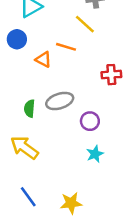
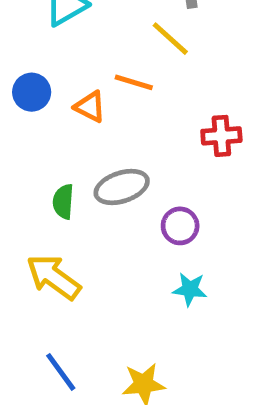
blue circle: (17, 39) -> (32, 92), moved
cyan star: (95, 154) -> (190, 289), turned 30

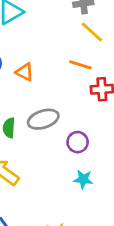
yellow line: (170, 39) -> (92, 32), moved
orange line: (134, 82) -> (80, 65), moved

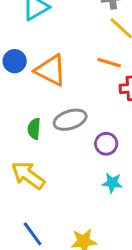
orange triangle: (25, 72) -> (51, 70), size x1.6

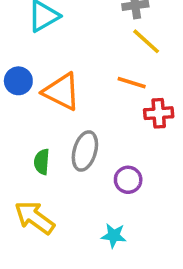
gray ellipse: (70, 120) -> (85, 151), turned -56
cyan star: (112, 183) -> (114, 236), moved

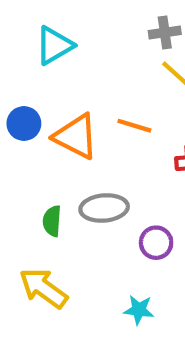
orange line: (132, 83) -> (134, 126), moved
gray ellipse: (85, 151) -> (104, 208), turned 69

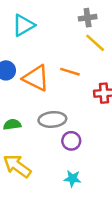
green semicircle: (52, 221) -> (12, 125), moved, turned 78
purple circle: (156, 243) -> (71, 141), moved

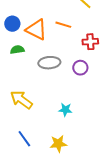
green semicircle: (12, 125) -> (17, 50), moved
purple circle: (71, 141) -> (80, 68), moved

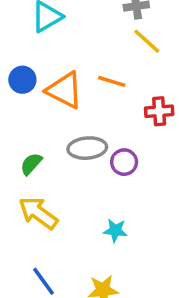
green semicircle: (17, 50) -> (31, 164), moved, turned -40
purple circle: (80, 68) -> (124, 162), moved

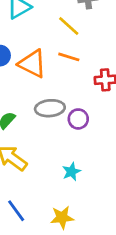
yellow line: (147, 41) -> (69, 26), moved
cyan star: (115, 230) -> (72, 172), turned -30

